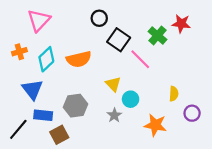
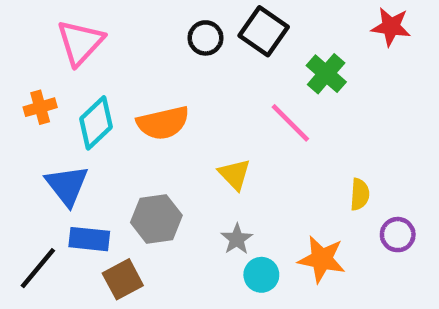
red star: (181, 24) -> (391, 27), moved
black square: (119, 40) -> (264, 31), moved
cyan circle: (131, 99) -> (261, 275), moved

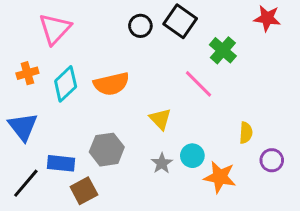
blue triangle: (67, 185) -> (23, 127), moved
cyan circle: (261, 275) -> (192, 156), moved

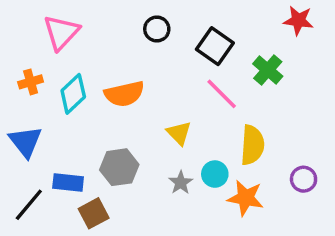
black square: (180, 21) -> (215, 46), moved
green cross: (223, 50) -> (268, 70), moved
yellow semicircle: (246, 133) -> (252, 145), moved, size x1.6

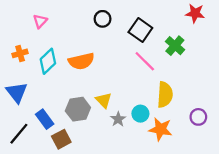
pink triangle: (61, 32) -> (40, 21), size x0.6
yellow triangle: (179, 133) -> (104, 100), moved
blue rectangle: (68, 183) -> (45, 119), turned 48

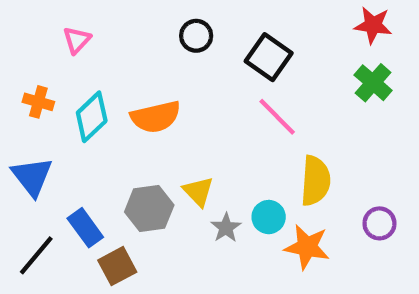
green cross: (175, 46) -> (373, 83), moved
orange cross: (20, 53) -> (38, 102), turned 32

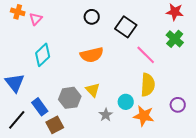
orange cross: (38, 102) -> (18, 12), moved
orange semicircle: (156, 117) -> (92, 55), moved
pink line: (277, 117) -> (146, 55), moved
gray star: (226, 228) -> (106, 115), moved

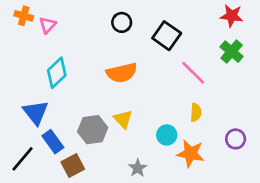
blue triangle: (15, 83) -> (36, 112), moved
yellow semicircle: (148, 85) -> (196, 112), size x0.6
gray star: (106, 115) -> (138, 168), moved

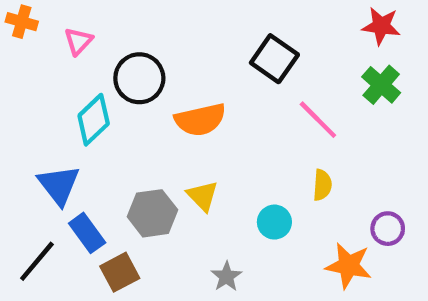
orange cross: (24, 16) -> (22, 22), moved
black circle: (122, 22) -> (139, 78), moved, size x1.5
orange star: (191, 154) -> (348, 266), moved

